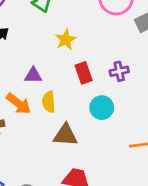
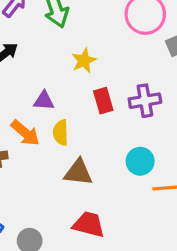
purple cross: (119, 71) -> (145, 101), size x1.4
cyan circle: (102, 108) -> (140, 161), moved

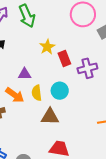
red rectangle: (103, 101) -> (64, 59), moved
cyan circle: (140, 161) -> (60, 91), moved

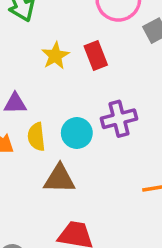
red rectangle: (64, 59) -> (96, 55), moved
purple cross: (87, 68) -> (119, 119), moved

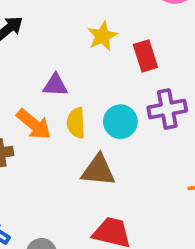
red rectangle: (96, 55) -> (145, 56), moved

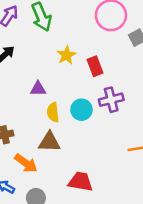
orange arrow: (34, 124) -> (26, 163), moved
brown triangle: (98, 170) -> (49, 142), moved

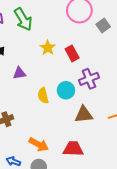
purple triangle: (38, 89) -> (19, 73), moved
brown triangle: (49, 142) -> (84, 114), moved
orange arrow: (26, 163) -> (39, 144), moved

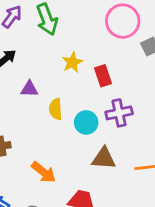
yellow semicircle: (43, 96) -> (56, 109), moved
orange arrow: (39, 144) -> (44, 172), moved

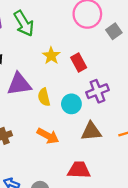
purple triangle: (29, 89) -> (19, 84), size x1.6
orange arrow: (44, 172) -> (48, 136), moved

